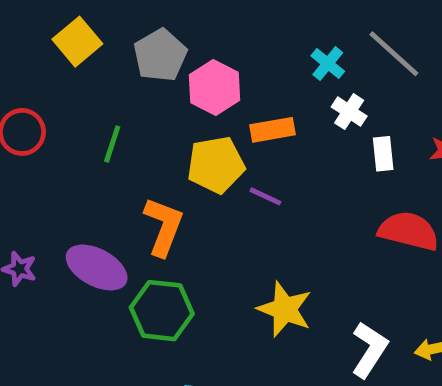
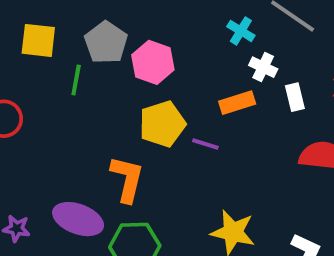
yellow square: (77, 42) -> (38, 40), turned -36
orange rectangle: (273, 130) -> (237, 103), moved
green line: (112, 144) -> (76, 80), moved

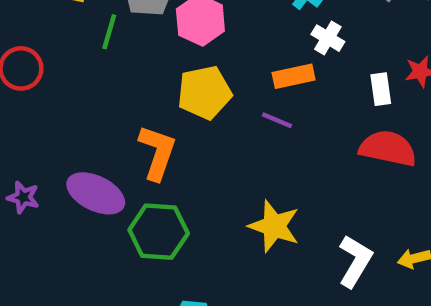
white rectangle: (295, 97) -> (381, 89), moved
purple line: (205, 144) -> (277, 120), moved

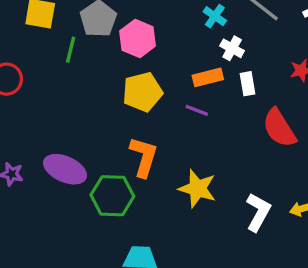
white rectangle: (381, 89) -> (248, 84), moved
red semicircle: (388, 148) -> (279, 128), turned -132
orange L-shape: (157, 153) -> (144, 157), moved

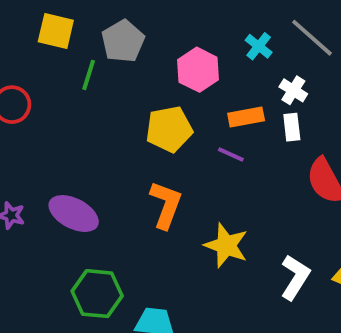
pink hexagon: (138, 38) -> (198, 70), moved
white cross: (232, 48) -> (293, 90), moved
green hexagon: (112, 196) -> (97, 294), moved

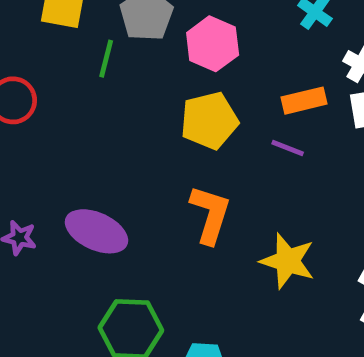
pink hexagon: (198, 70) -> (213, 44), moved

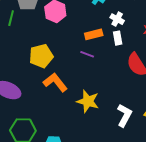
yellow pentagon: (209, 121) -> (41, 56), moved
orange L-shape: (210, 214) -> (55, 82), turned -55

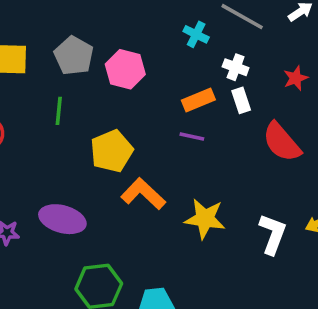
green line: (11, 18) -> (59, 111), moved

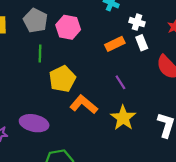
green line: (59, 111) -> (40, 53), moved
purple line: (192, 136) -> (120, 82), moved, turned 48
yellow star: (205, 219) -> (123, 118), turned 30

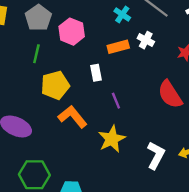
white rectangle: (142, 43) -> (96, 73), moved
orange rectangle: (115, 44) -> (118, 47), moved

